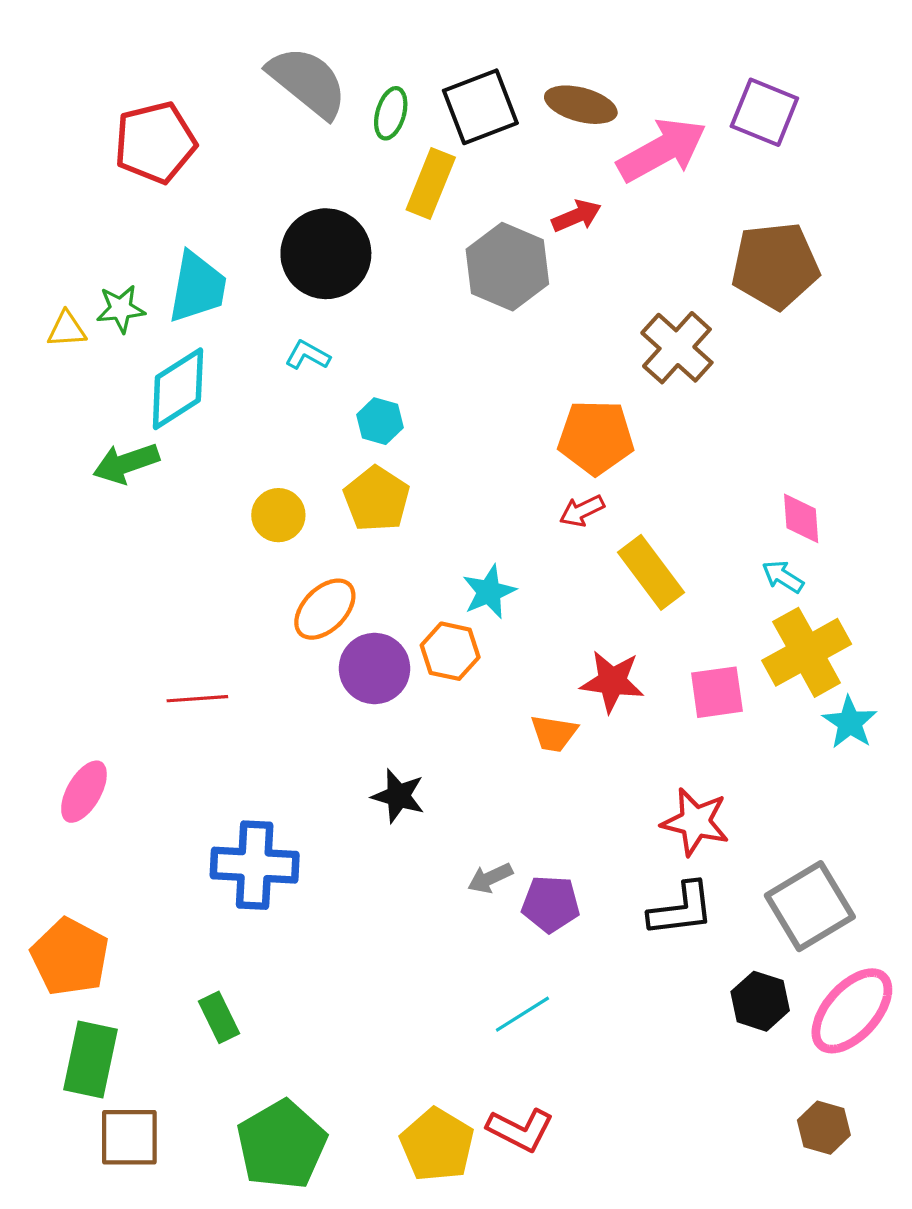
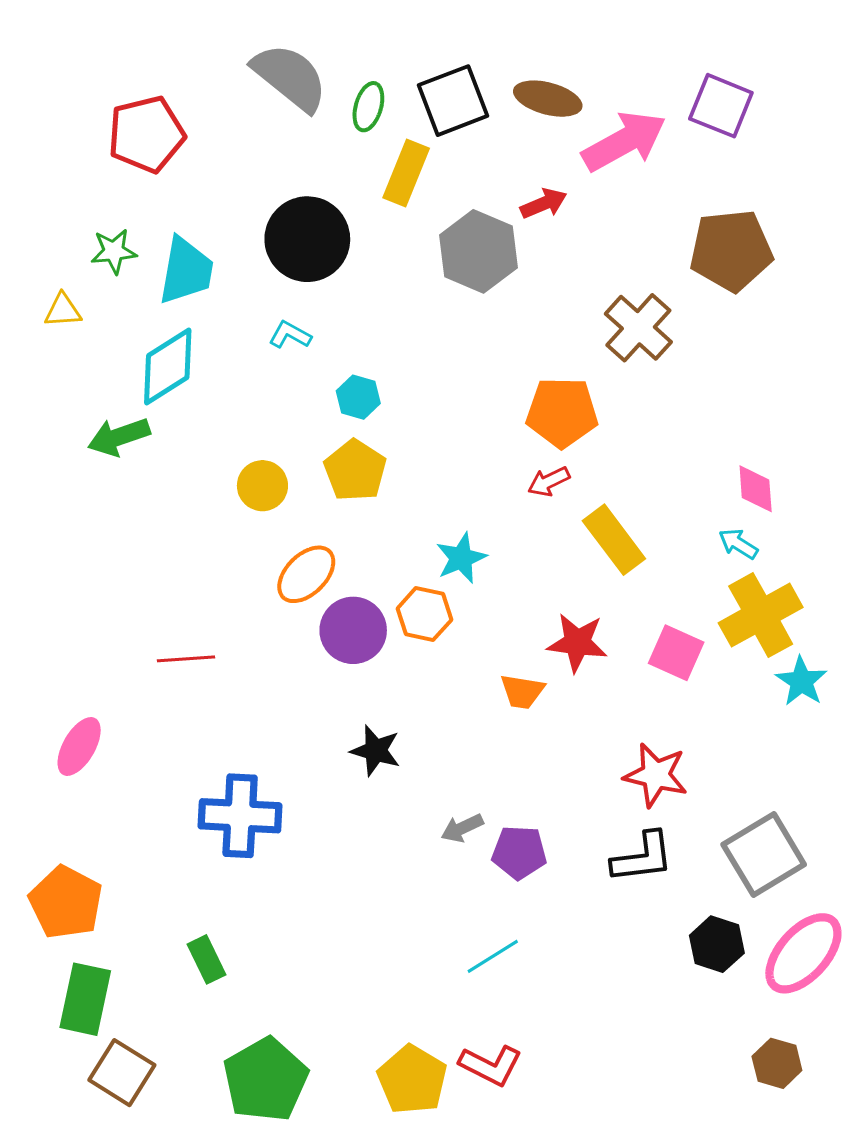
green star: (121, 309) -> (114, 251), moved
pink square: (717, 692) -> (676, 653), turned 32
brown square: (129, 1137) -> (122, 1073), turned 32

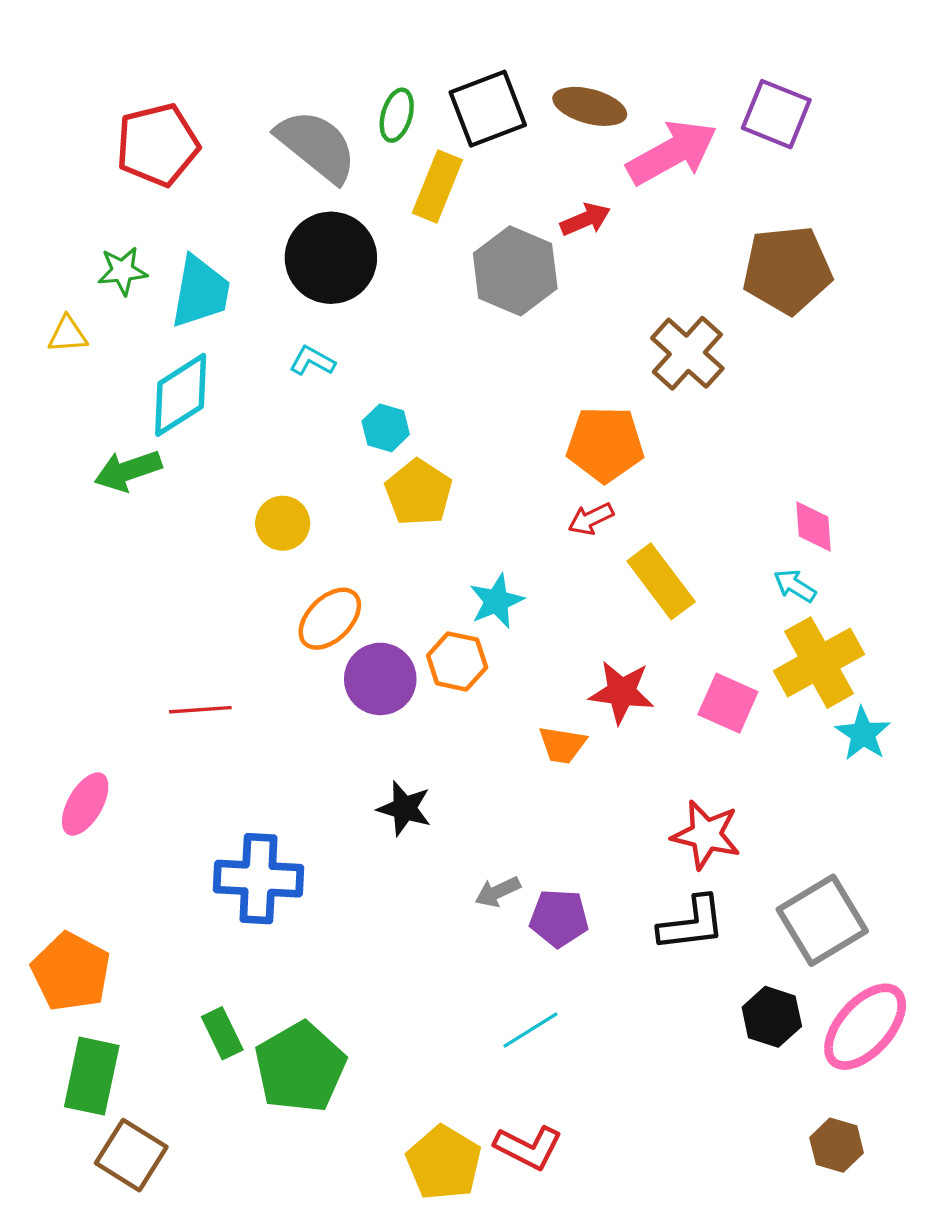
gray semicircle: (290, 77) -> (317, 146), moved
yellow pentagon: (355, 470) -> (419, 493), moved
green pentagon: (266, 1080) -> (300, 1067), moved

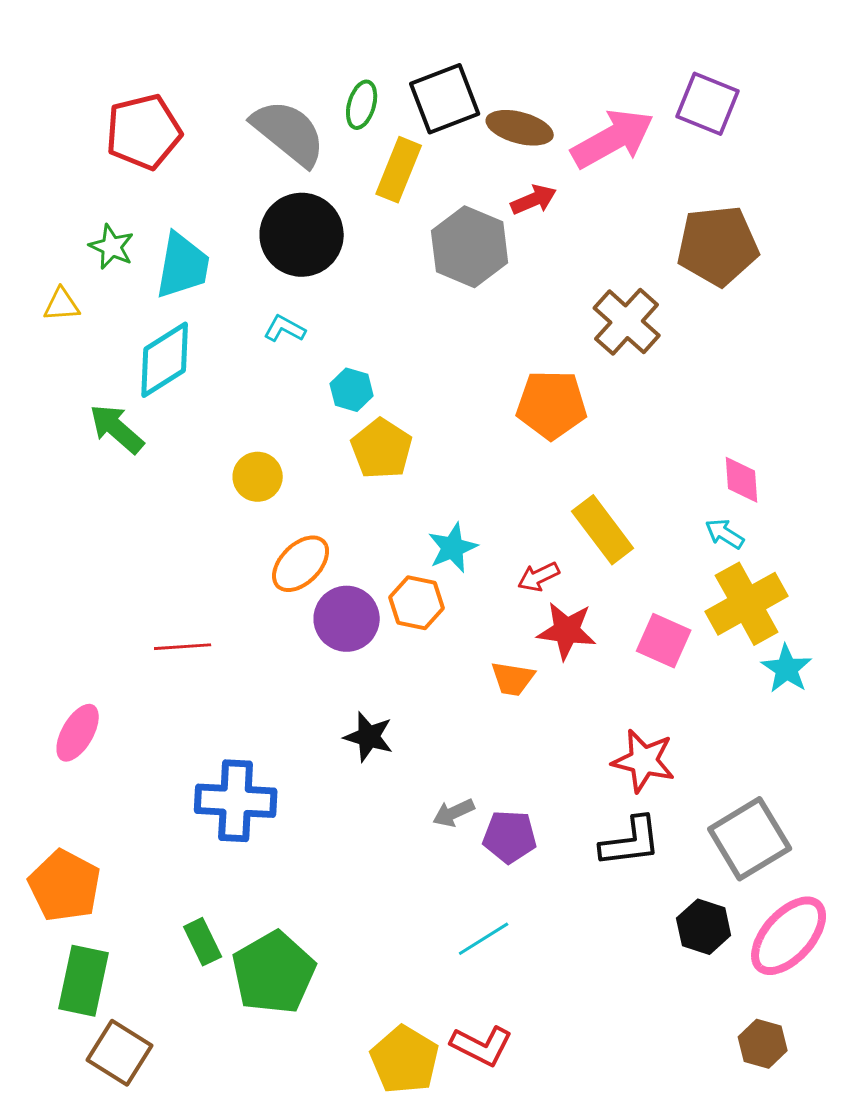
brown ellipse: (590, 106) -> (520, 128), moved
green star: (122, 271) -> (112, 247), turned 30
green arrow: (128, 471) -> (117, 429), turned 60
red arrow: (591, 519) -> (539, 577), moved

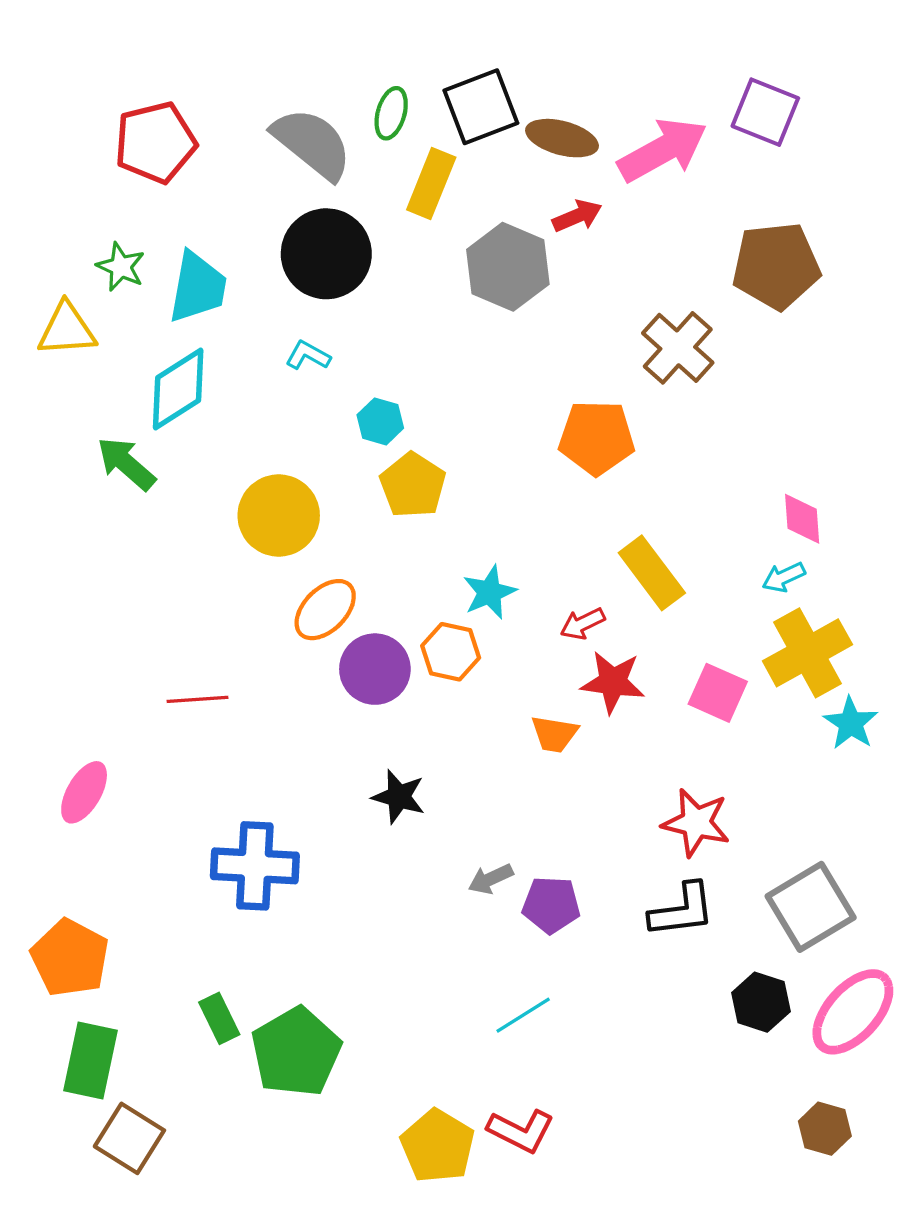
yellow triangle: (62, 305) -> (67, 330), size x1.5
yellow circle: (258, 477) -> (279, 516), size x1.5
cyan arrow: (725, 534) -> (784, 577), turned -57

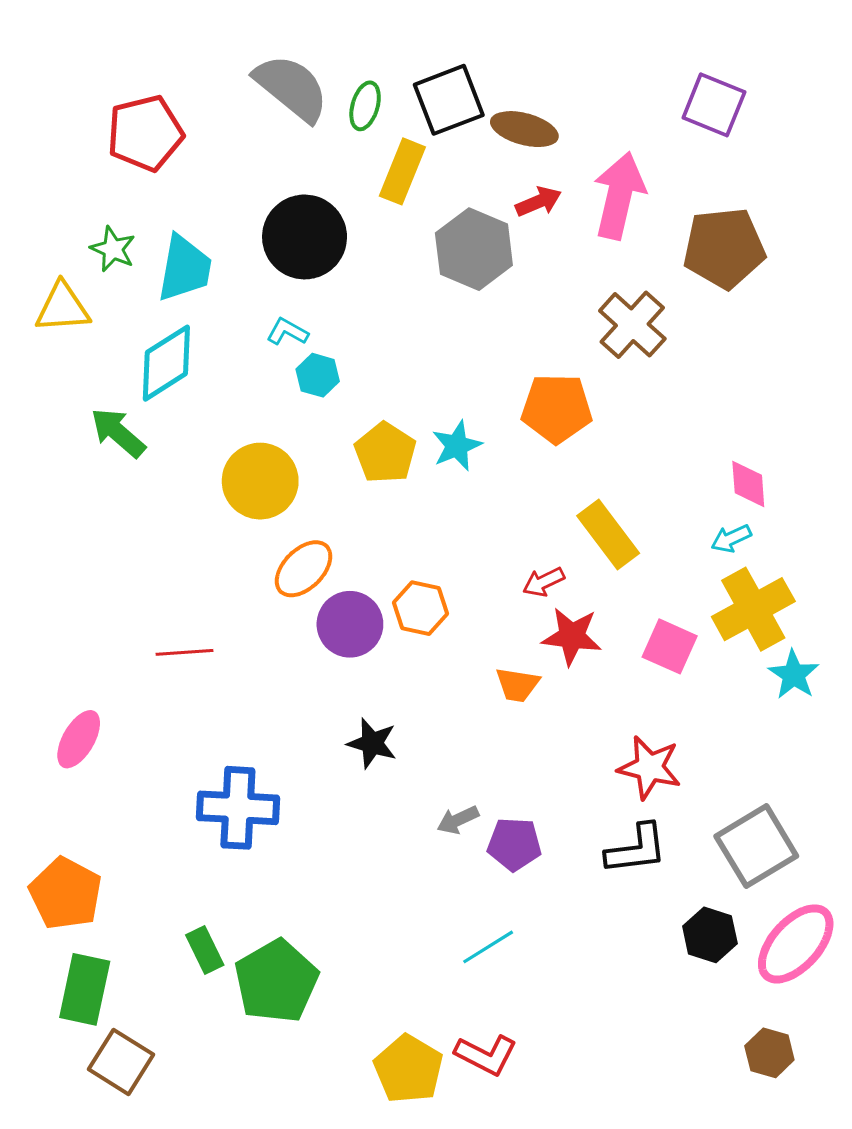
gray semicircle: (312, 144) -> (291, 88), moved
pink arrow: (663, 150) -> (619, 196), moved, turned -48
cyan hexagon: (380, 421) -> (318, 375), moved
cyan star: (490, 592) -> (457, 446), moved

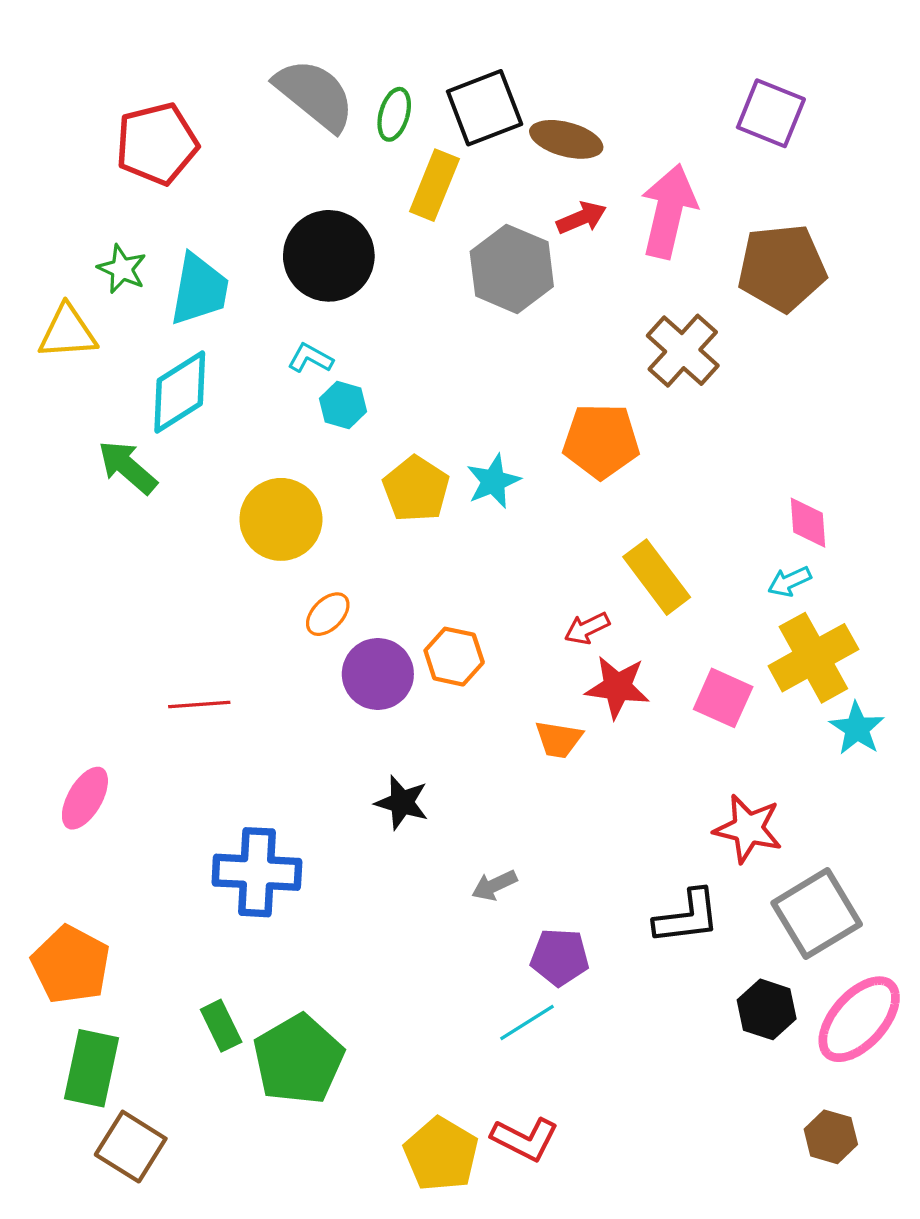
orange ellipse: (304, 569) -> (328, 614), size x0.7
red star: (649, 767) -> (748, 829), moved
purple pentagon: (514, 844) -> (560, 957), moved

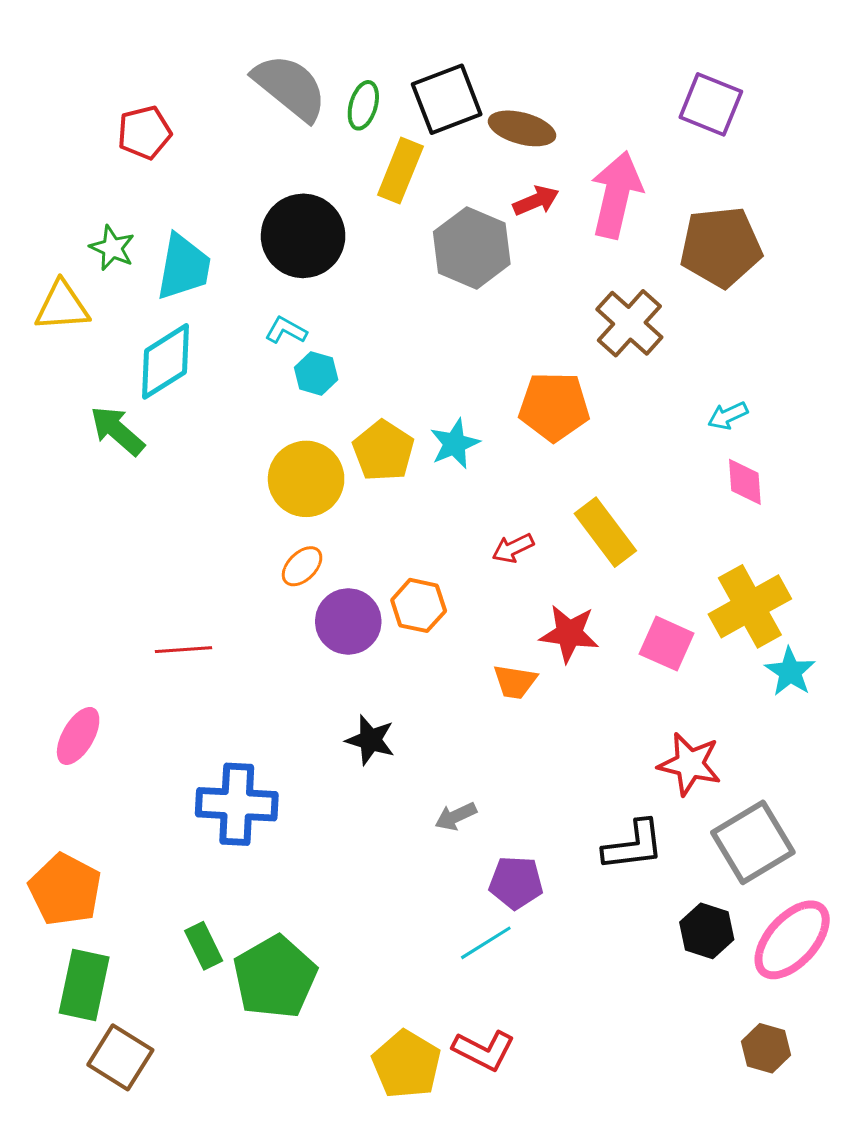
red pentagon: (157, 144) -> (144, 132), size x0.7
yellow circle: (281, 519) -> (306, 479), moved
cyan arrow: (789, 581) -> (728, 416), moved
red arrow: (587, 628) -> (513, 548), moved

